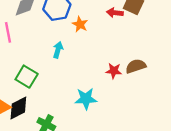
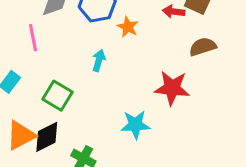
brown semicircle: (136, 66) -> (203, 47), moved
red star: (114, 71) -> (172, 88), size x1.6

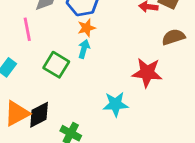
orange star: (128, 27) -> (87, 28), moved, turned 30
green square: (57, 96) -> (56, 65), moved

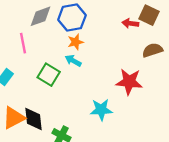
cyan arrow: (84, 49) -> (73, 61), turned -77
black diamond: (39, 115) -> (33, 119), turned -70

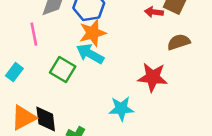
orange star: (75, 42) -> (93, 33), size x1.5
cyan arrow: (73, 61) -> (90, 54), size x1.5

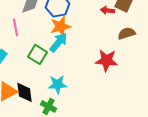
cyan arrow: (90, 54) -> (58, 42), turned 100
cyan star: (121, 109) -> (58, 84), moved

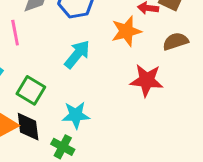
orange star: (60, 26) -> (126, 31), moved
green square: (38, 54) -> (31, 90), moved

